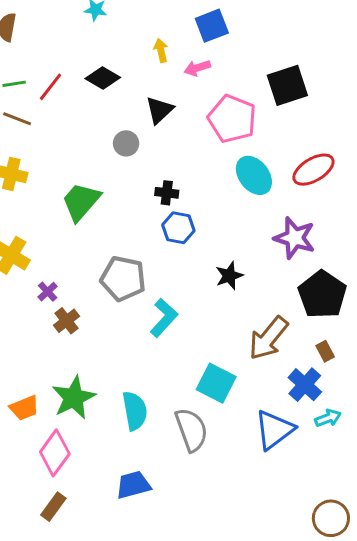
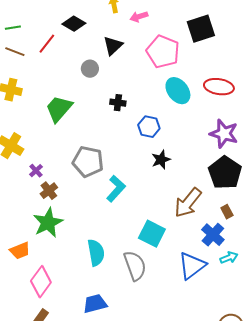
red line: (50, 87) -> (47, 44), moved
red ellipse: (313, 170) -> (219, 87), turned 40
blue hexagon: (178, 228) -> (149, 127), moved
purple star: (295, 238) -> (224, 134), moved
green star: (74, 398) -> (48, 223), moved

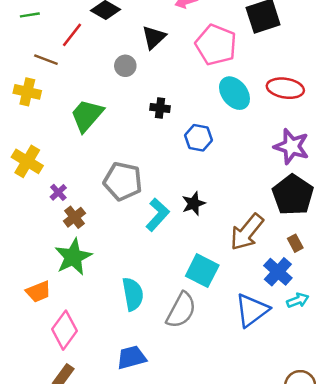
brown line: (15, 52) -> (46, 60), moved
black star: (161, 160) -> (194, 204), moved
gray semicircle: (135, 266) -> (181, 310), turned 48

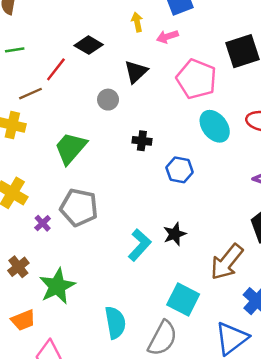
brown line: (46, 60) -> (30, 94), turned -45
gray pentagon: (123, 181) -> (79, 207), moved
brown cross: (74, 217) -> (18, 267), moved

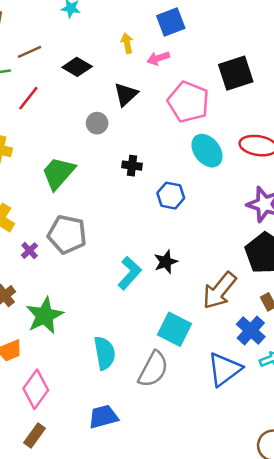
red line: (56, 69) -> (28, 98), moved
brown line: (30, 94) -> (30, 52), moved

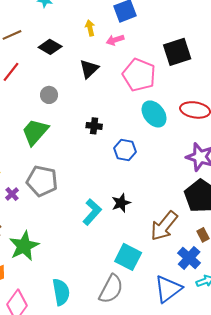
gray circle: (97, 123) -> (49, 95), moved
cyan semicircle: (105, 353) -> (61, 292), moved

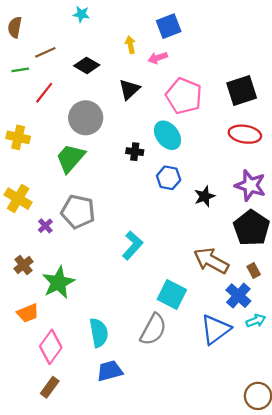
black square: (177, 52) -> (242, 91), moved
gray circle: (49, 95) -> (86, 118), size x1.8
cyan ellipse: (154, 114) -> (167, 135), moved
black star: (121, 203) -> (205, 196), moved
brown arrow: (164, 226) -> (211, 261), turned 80

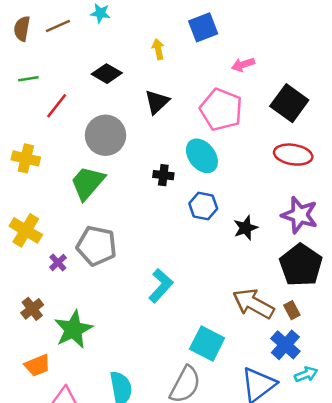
brown line: (45, 52) -> (58, 26), moved
pink arrow: (158, 58) -> (243, 65), moved
black square: (242, 91) -> (289, 103), turned -36
brown rectangle: (254, 270) -> (292, 310), moved

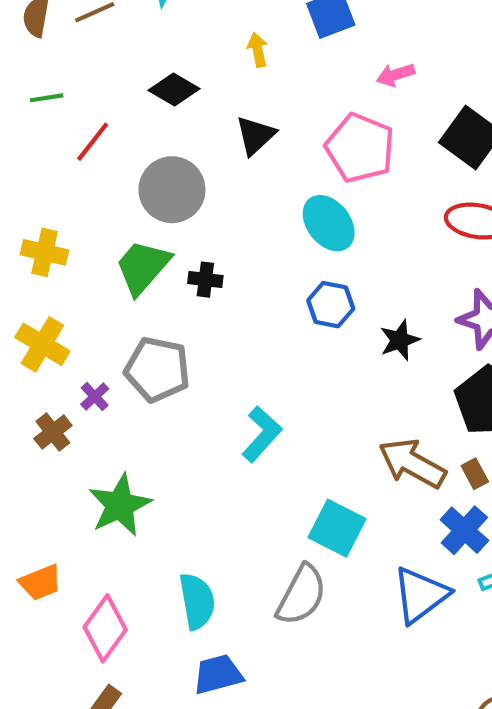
yellow cross: (26, 158) -> (45, 252), moved
black cross: (163, 175) -> (205, 280), moved
brown cross: (32, 309) -> (53, 432), moved
orange trapezoid: (37, 365) -> (40, 582), moved

